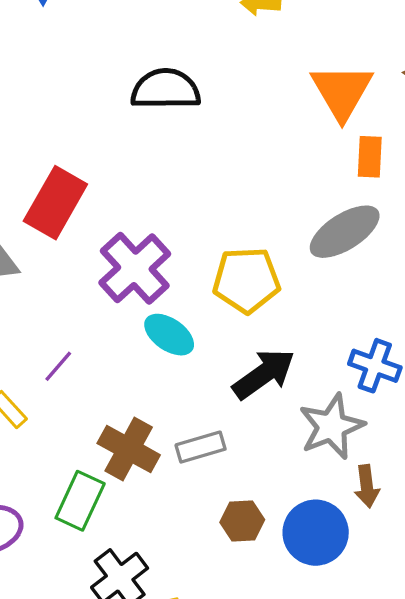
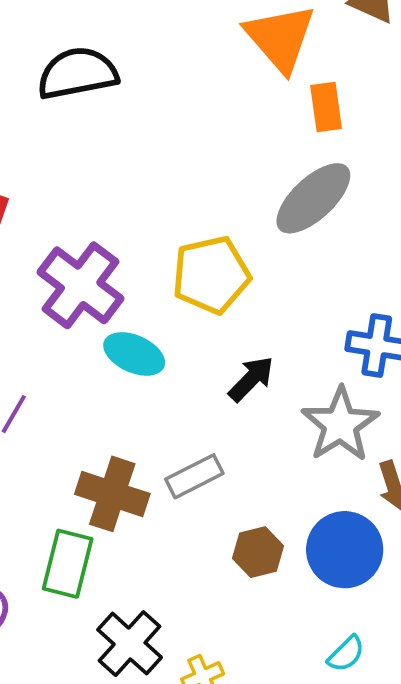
black arrow: (264, 374) -> (251, 379), size x0.7

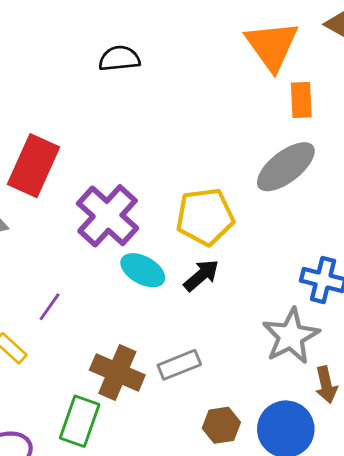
black semicircle: (78, 73) -> (119, 58), size x0.7
black arrow: (251, 379) -> (201, 275), moved

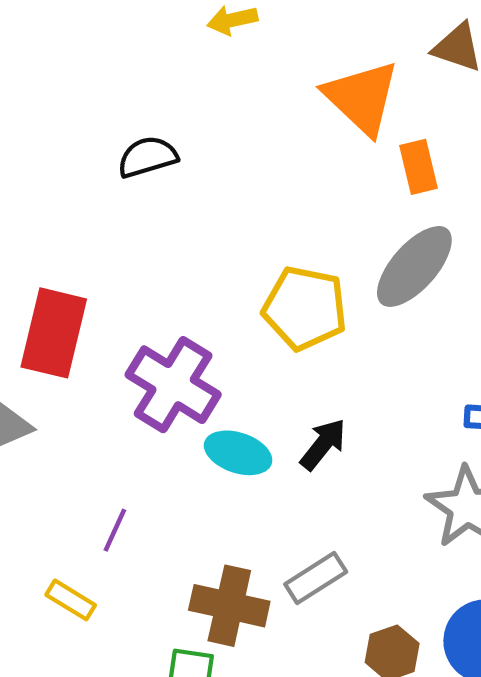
yellow pentagon: (205, 217) -> (305, 308), moved, turned 30

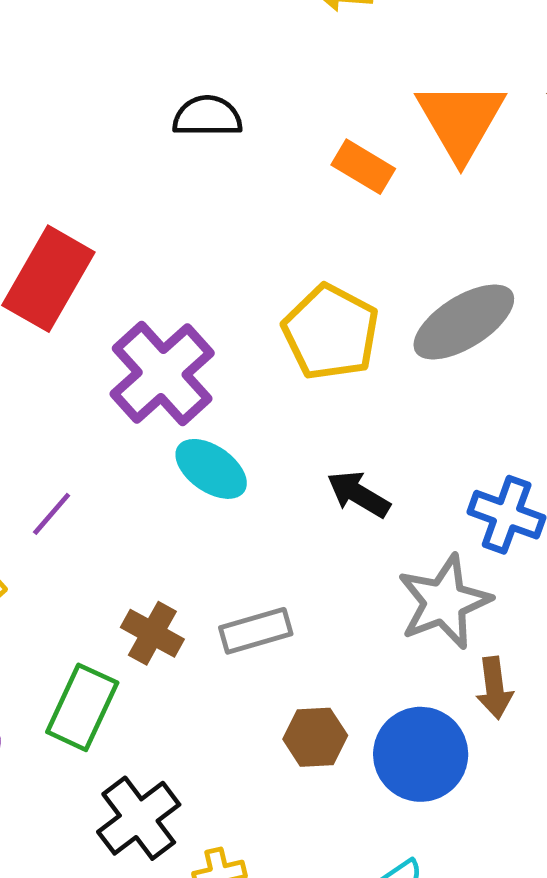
orange rectangle: (418, 167) -> (363, 167), moved, turned -62
black arrow: (323, 444) -> (359, 494), moved, turned -114
brown cross: (229, 606) -> (152, 633), size x0.7

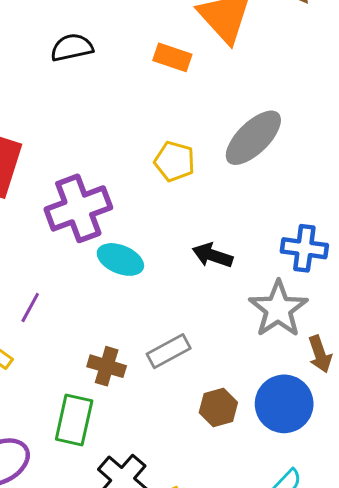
yellow pentagon: (331, 332) -> (174, 161), size x0.7
purple cross: (162, 374) -> (78, 208), turned 34

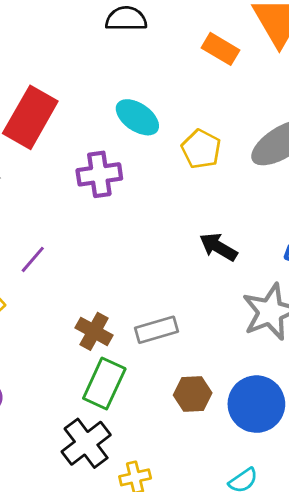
purple cross: (78, 208) -> (99, 174), size x0.7
cyan ellipse: (120, 259) -> (137, 117), moved
green rectangle: (74, 420) -> (104, 383), moved

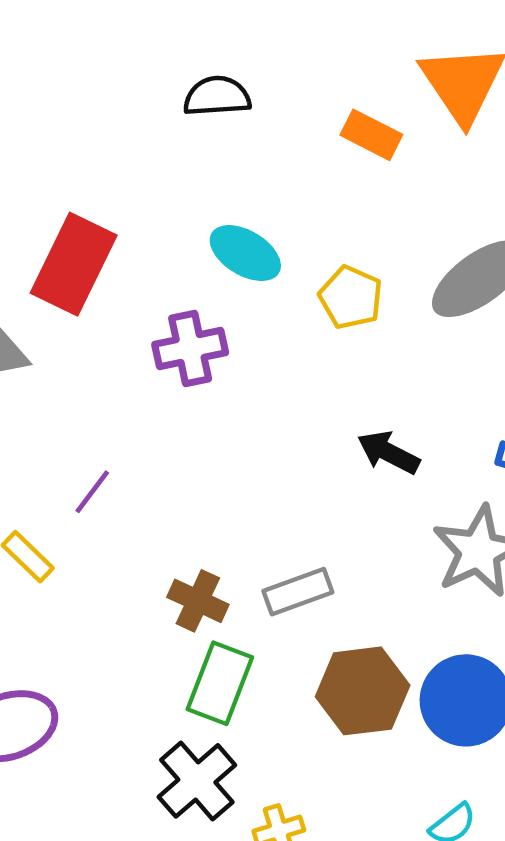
brown hexagon: (193, 394) -> (363, 691), size x1.5

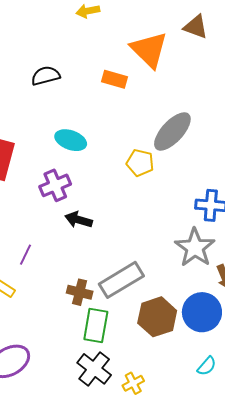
yellow pentagon: (351, 297) -> (140, 163), moved
black arrow: (388, 452) -> (79, 220), moved
gray rectangle: (298, 592) -> (121, 280), size x1.5

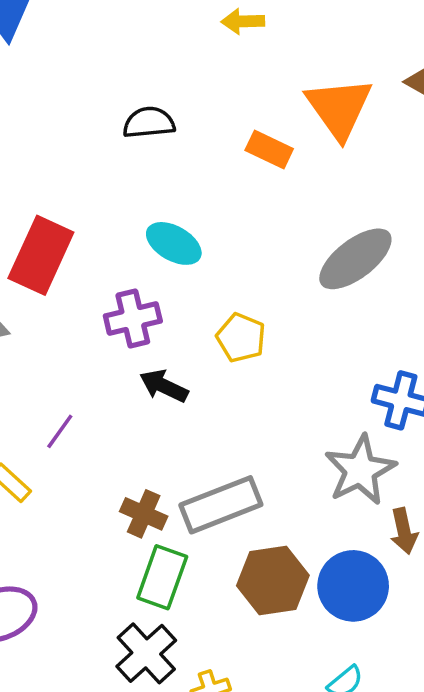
yellow pentagon: (140, 163) -> (241, 338), moved

